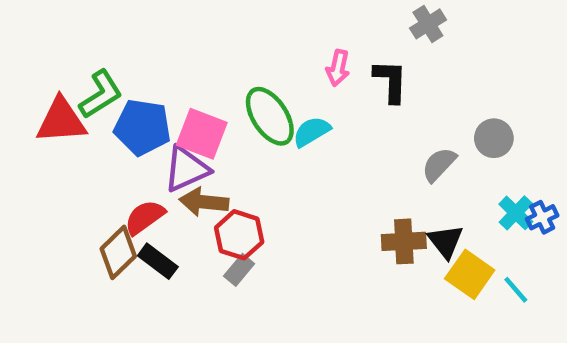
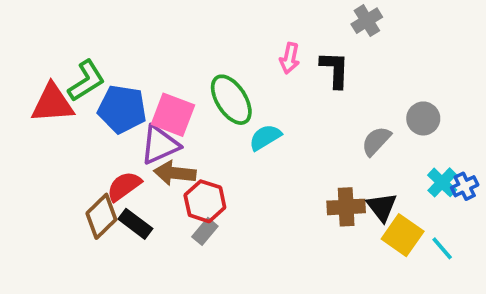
cyan semicircle: (312, 132) -> (265, 137), moved

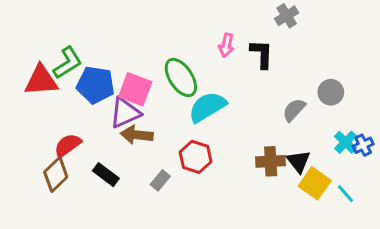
cyan semicircle: (265, 137) -> (207, 107), size x1.5
red semicircle: (124, 186) -> (68, 145), moved
red hexagon: (205, 201) -> (196, 157), moved
brown diamond: (101, 216) -> (56, 175), moved

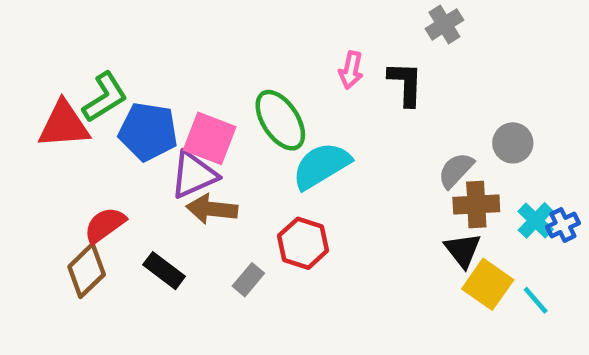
brown cross: (271, 161) -> (476, 204), moved

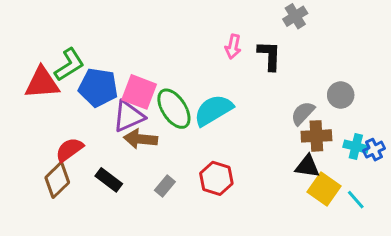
green ellipse: (280, 120) -> (174, 109), moved
cyan cross: (536, 220) -> (356, 147), turned -30
red hexagon: (303, 243) -> (216, 178), moved
black triangle: (463, 250) -> (307, 166), turned -44

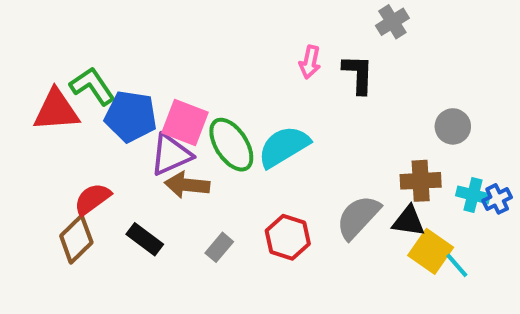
green L-shape: (69, 65) -> (92, 86), turned -92
gray semicircle: (303, 113) -> (358, 217), moved, size x1.4
cyan line: (356, 200) -> (457, 265), moved

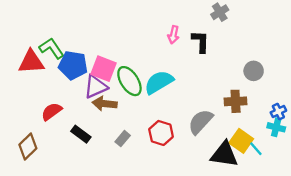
cyan cross: (473, 195) -> (276, 127), moved
black triangle: (409, 221) -> (224, 154), moved, size x1.5
brown diamond: (76, 239) -> (28, 147), moved

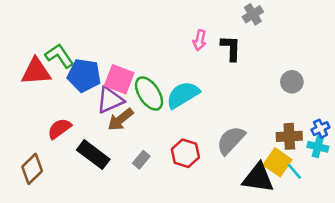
brown cross: (236, 101) -> (289, 136), moved
brown arrow: (105, 104) -> (120, 119), turned -45
black rectangle: (81, 134) -> (93, 155), size x1.4

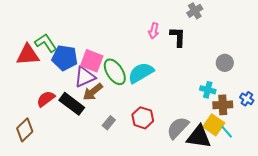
blue cross: (320, 129) -> (247, 99), turned -32
gray semicircle: (231, 140) -> (178, 128), moved
cyan cross: (318, 147) -> (208, 90), moved
black rectangle: (93, 155) -> (72, 104), moved

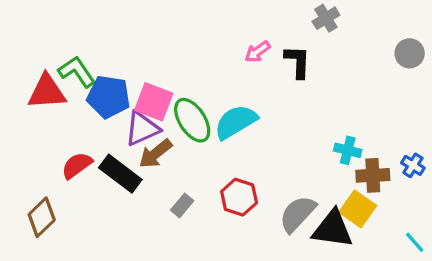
pink arrow: (154, 31) -> (257, 52), turned 42
gray circle: (225, 63) -> (410, 53), moved
cyan line: (227, 132) -> (415, 242), moved

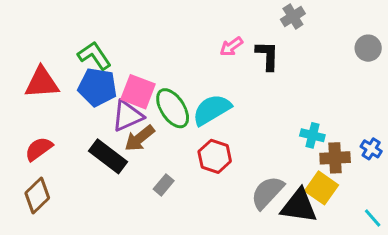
green L-shape: (77, 72) -> (94, 56), moved
red semicircle: (77, 165) -> (39, 149), moved
red hexagon: (239, 197) -> (215, 156), moved

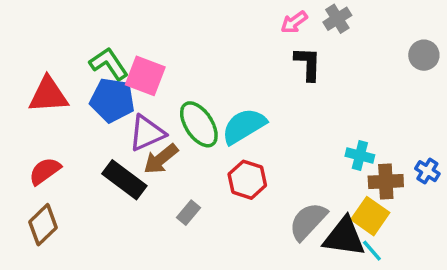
pink arrow: (231, 47) -> (294, 22), moved
pink square: (138, 92) -> (145, 76), moved
cyan line: (373, 218) -> (372, 251), moved

